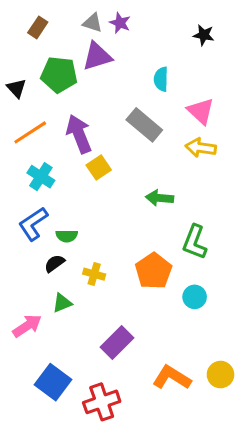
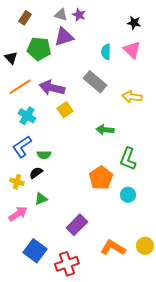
pink triangle: (201, 111) -> (132, 50), moved
purple arrow: (79, 134) -> (52, 88), turned -55
yellow cross: (94, 274) -> (17, 182), moved

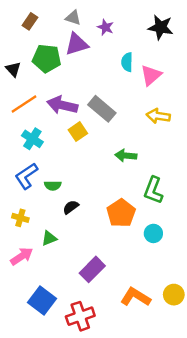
purple star: (79, 15) -> (105, 27), moved
black star: (134, 23) -> (161, 27), size x1.5
pink triangle: (132, 50) -> (151, 75), moved, turned 36
gray rectangle: (95, 82) -> (102, 109), moved
black semicircle: (36, 173) -> (71, 207), moved

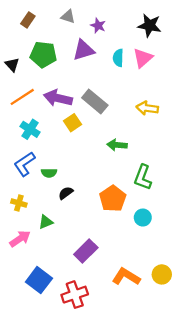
purple triangle: (77, 44) -> (84, 50), moved
pink triangle: (151, 75) -> (143, 58), moved

